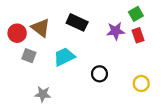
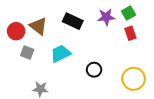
purple star: (116, 31) -> (106, 17), moved
yellow circle: (141, 83) -> (134, 79), size x1.5

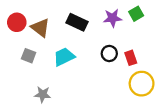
red circle: (16, 31) -> (17, 22), moved
red rectangle: (130, 33) -> (131, 58), moved
black circle: (94, 70) -> (109, 54), moved

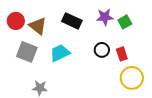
green square: (136, 14) -> (125, 22), moved
gray square: (29, 56) -> (27, 52), size x1.5

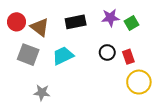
black rectangle: (72, 21) -> (76, 22), turned -36

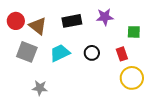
green square: (132, 23) -> (134, 32), moved, turned 32
black circle: (107, 52) -> (92, 53), moved

